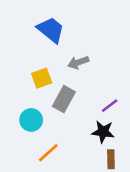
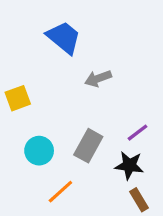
yellow square: (42, 78) -> (18, 98), moved
gray rectangle: (64, 99) -> (88, 146), moved
brown rectangle: (111, 159) -> (139, 200), turned -30

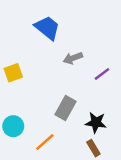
purple line: (137, 133) -> (102, 74), moved
cyan circle: (39, 151) -> (13, 126), moved
brown rectangle: (139, 200) -> (93, 148), moved

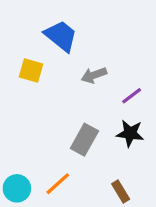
yellow square: (13, 73) -> (31, 70), moved, turned 36
black star: (96, 123) -> (130, 133), moved
cyan circle: (13, 126) -> (17, 188), moved

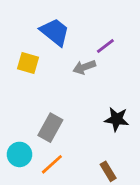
purple line: (132, 96) -> (105, 46), moved
gray rectangle: (84, 140) -> (50, 128), moved
cyan circle: (17, 188) -> (19, 154), moved

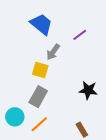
yellow square: (28, 63) -> (40, 70), moved
gray arrow: (84, 67) -> (53, 52), moved, turned -35

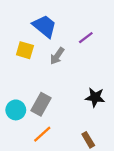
yellow square: (40, 70) -> (25, 50), moved
cyan circle: (15, 117) -> (16, 110), moved

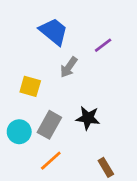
yellow square: (25, 50) -> (30, 86), moved
black star: (95, 97) -> (88, 118), moved

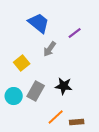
yellow square: (30, 86) -> (22, 63), turned 35
orange line: (51, 161) -> (56, 117), moved
brown rectangle: (106, 167) -> (77, 122), turned -64

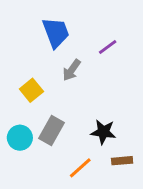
blue trapezoid: (39, 23) -> (56, 33), turned 30
black star: (64, 86) -> (103, 132), moved
brown rectangle: (77, 122) -> (122, 161), moved

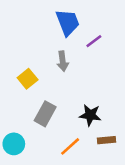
blue trapezoid: (56, 33) -> (68, 22), moved
gray arrow: (72, 70) -> (63, 61), turned -42
cyan circle: (20, 138) -> (14, 144), moved

